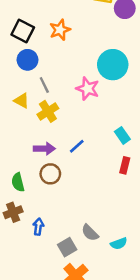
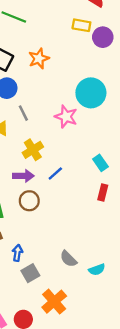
yellow cross: (48, 111) -> (33, 150), moved
gray square: (67, 247) -> (30, 273), moved

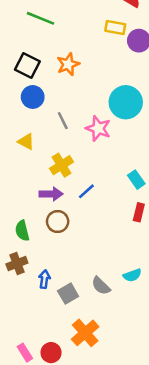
gray line: (23, 113) -> (63, 121), moved
cyan semicircle: (97, 270) -> (132, 275), moved
gray square: (30, 273) -> (68, 294), moved

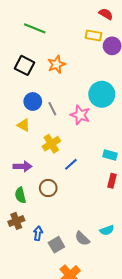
blue circle: (33, 97) -> (33, 101), moved
cyan rectangle: (136, 180) -> (110, 155), turned -40
purple arrow: (51, 194) -> (22, 166), moved

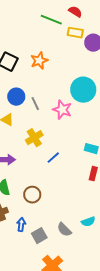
red semicircle: (106, 14) -> (75, 12), moved
green line: (35, 28) -> (51, 20), moved
brown circle: (48, 188) -> (32, 195), moved

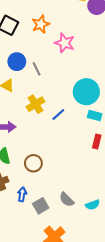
cyan circle: (83, 90) -> (86, 92), moved
pink star: (62, 110) -> (65, 43), moved
blue line: (53, 158) -> (58, 115), moved
cyan semicircle: (88, 222) -> (93, 205), moved

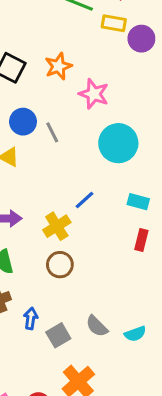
cyan circle: (86, 92) -> (118, 143), moved
yellow cross: (35, 104) -> (57, 226), moved
brown circle: (33, 163) -> (60, 265), moved

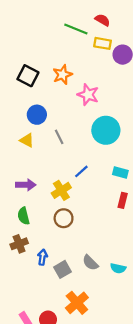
gray line: (52, 132) -> (59, 137), moved
cyan semicircle: (135, 334) -> (118, 268), turned 32

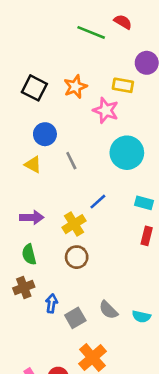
yellow rectangle: (103, 43) -> (123, 85), moved

